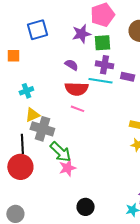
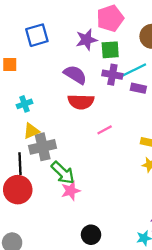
purple semicircle: (71, 65) -> (75, 75), size x1.5
cyan line: (101, 81) -> (134, 70), moved, turned -35
pink line: (77, 109) -> (105, 130), moved, turned -48
gray cross: (42, 129) -> (43, 147), turned -30

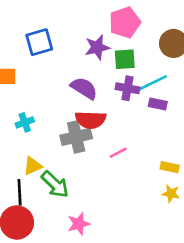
yellow triangle: (31, 131) -> (33, 166), moved
gray cross: (43, 147) -> (76, 137), moved
green arrow: (63, 173) -> (55, 184), moved

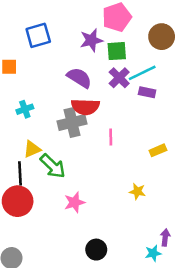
purple cross: (127, 88) -> (119, 78), turned 35
pink line: (118, 153) -> (111, 137), turned -63
yellow rectangle: (170, 167) -> (158, 150), turned -35
yellow star: (171, 194) -> (137, 191), moved

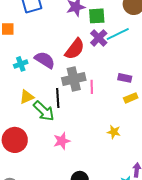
purple semicircle: (79, 78) -> (45, 60), moved
purple rectangle: (147, 92) -> (125, 78), moved
red semicircle: (85, 107) -> (75, 49), moved, turned -55
gray cross: (72, 123) -> (74, 79), moved
black line: (20, 173) -> (58, 98), moved

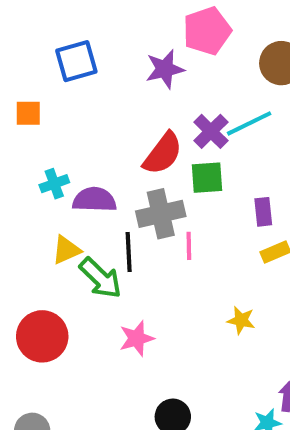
green square: (97, 16) -> (207, 178), moved
purple semicircle: (45, 60) -> (94, 200), moved, turned -30
purple rectangle: (125, 78) -> (263, 212), turned 72
pink line: (92, 87) -> (189, 246), moved

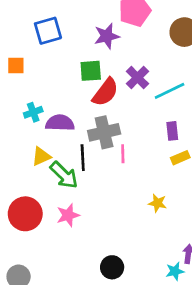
cyan line: (249, 123) -> (170, 91), moved
green square: (207, 178) -> (91, 71), moved
pink star: (137, 338) -> (68, 215), moved

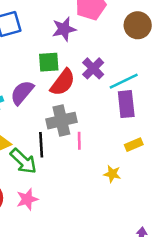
purple semicircle: (60, 123) -> (22, 93), moved, turned -52
purple rectangle: (172, 131) -> (126, 104), moved, size x1.5
yellow star: (158, 203) -> (112, 174), moved

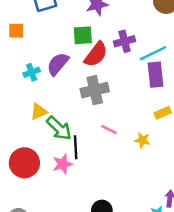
purple cross: (93, 68) -> (125, 41), turned 30
pink line: (79, 141) -> (109, 129), moved, turned -63
black line: (41, 145) -> (76, 147), moved

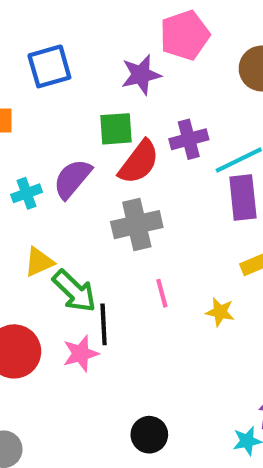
pink line: (109, 129) -> (162, 293), turned 49

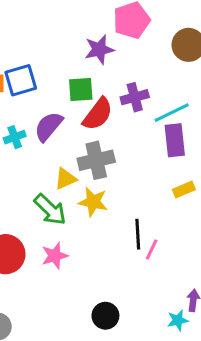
blue square: (49, 66) -> (21, 80), moved
yellow triangle: (39, 262) -> (65, 179), moved
pink line: (162, 293) -> (152, 250), moved, turned 40
yellow star: (220, 312) -> (93, 202), moved, size x1.4
black line: (104, 324) -> (138, 234), moved

